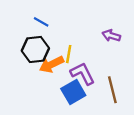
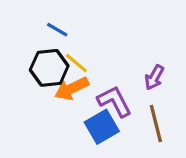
purple arrow: (111, 36) -> (154, 77), moved, turned -78
yellow line: (69, 54) -> (76, 63), moved, turned -60

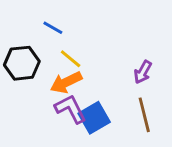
black hexagon: (49, 68) -> (22, 63), moved
purple L-shape: (114, 101) -> (71, 109), moved

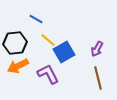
orange arrow: (66, 82) -> (18, 66), moved
blue square: (94, 118) -> (64, 52), moved

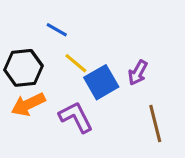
purple arrow: (97, 49) -> (138, 73), moved

